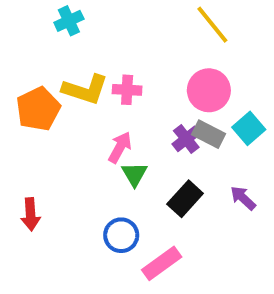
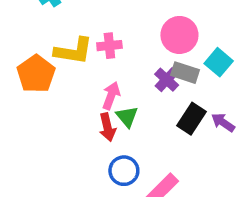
black rectangle: (185, 199) -> (191, 119), moved
red arrow: (31, 214) -> (107, 127), moved

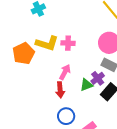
purple cross: (167, 80) -> (98, 78), moved
green triangle: (127, 117) -> (86, 85), moved, turned 40

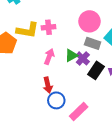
green triangle: (86, 85) -> (71, 55), moved
red arrow: (60, 90) -> (48, 85), moved

